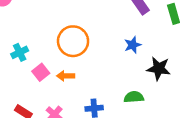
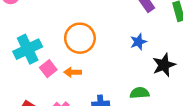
cyan cross: (20, 52) -> (28, 49), size x1.6
black star: (159, 68) -> (164, 65), turned -30

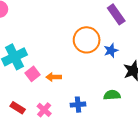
orange circle: (80, 38) -> (87, 40), moved

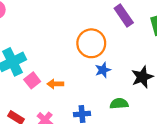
blue star: (111, 51) -> (103, 70), moved

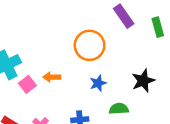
blue star: (103, 70) -> (98, 83), moved
orange arrow: (55, 84) -> (52, 77), moved

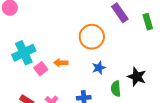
black star: (143, 81) -> (137, 77), moved, turned -30
green semicircle: (119, 109) -> (116, 89), turned -91

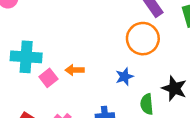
orange circle: (92, 37) -> (143, 39), moved
cyan cross: (24, 53) -> (26, 57), turned 30

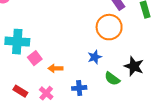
orange arrow: (75, 70) -> (55, 68), moved
green semicircle: (147, 104) -> (112, 79), turned -49

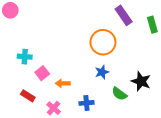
orange circle: (109, 27) -> (103, 42), moved
cyan cross: (17, 42) -> (25, 57), size x0.6
red rectangle: (20, 91) -> (28, 96), moved

